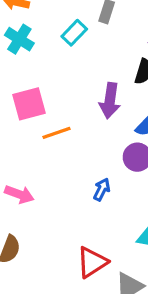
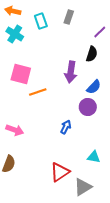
cyan rectangle: (74, 33) -> (41, 21), moved, turned -63
pink square: (29, 104) -> (21, 74), turned 30

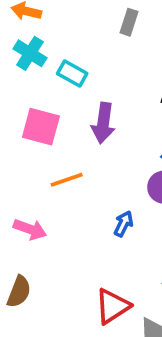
cyan rectangle: (41, 21) -> (72, 73), moved, turned -42
purple arrow: (71, 72) -> (103, 123), moved
orange line: (38, 92) -> (67, 180), moved

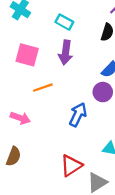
cyan rectangle: (72, 73) -> (64, 22), moved
blue arrow: (123, 224) -> (78, 115), size x1.5

